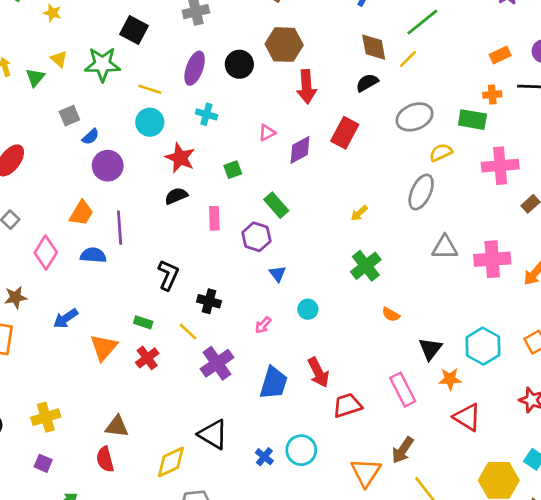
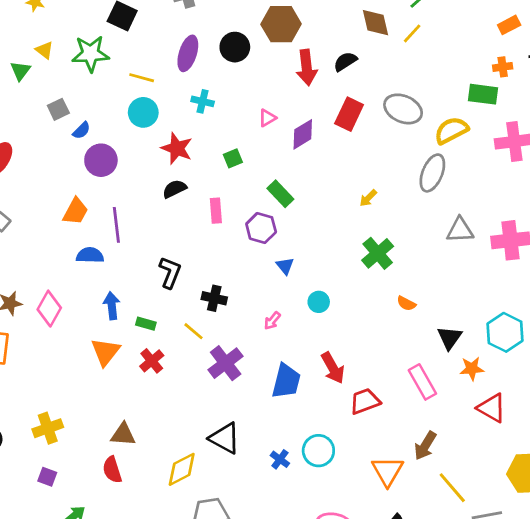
black semicircle: (367, 83) -> (345, 62), moved
gray ellipse: (415, 117) -> (403, 109), moved, turned 48
yellow semicircle: (441, 152) -> (451, 130), size x1.4
pink diamond: (46, 253) -> (49, 309), moved
blue arrow: (66, 318) -> (112, 306), moved, turned 120

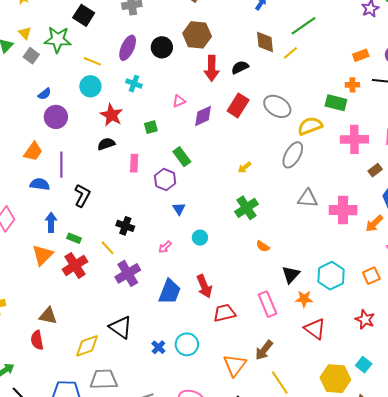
gray square: (58, 109) -> (31, 56), moved, turned -35
black L-shape: (170, 272) -> (82, 195), moved
red cross: (152, 361) -> (75, 265), size x1.4

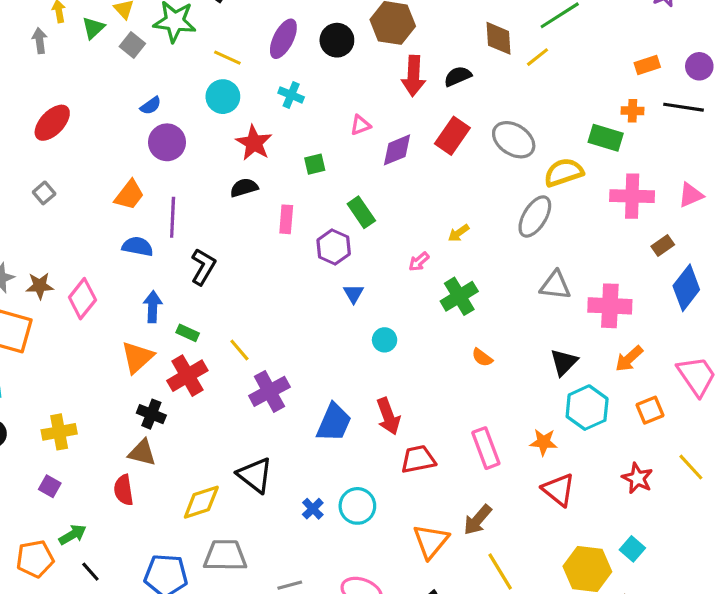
orange arrow: (374, 223) -> (629, 359), moved
black cross: (125, 226) -> (151, 414), moved
pink arrow: (165, 247) -> (419, 262), moved
black triangle: (291, 275) -> (564, 362), moved

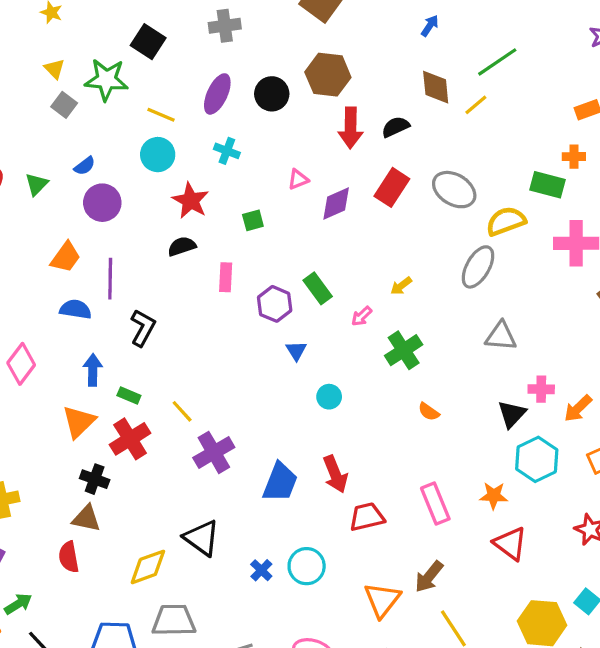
green triangle: (93, 28) -> (37, 184), moved
green rectangle: (361, 212) -> (318, 288), moved
pink cross: (610, 306) -> (541, 389), moved, size x0.6

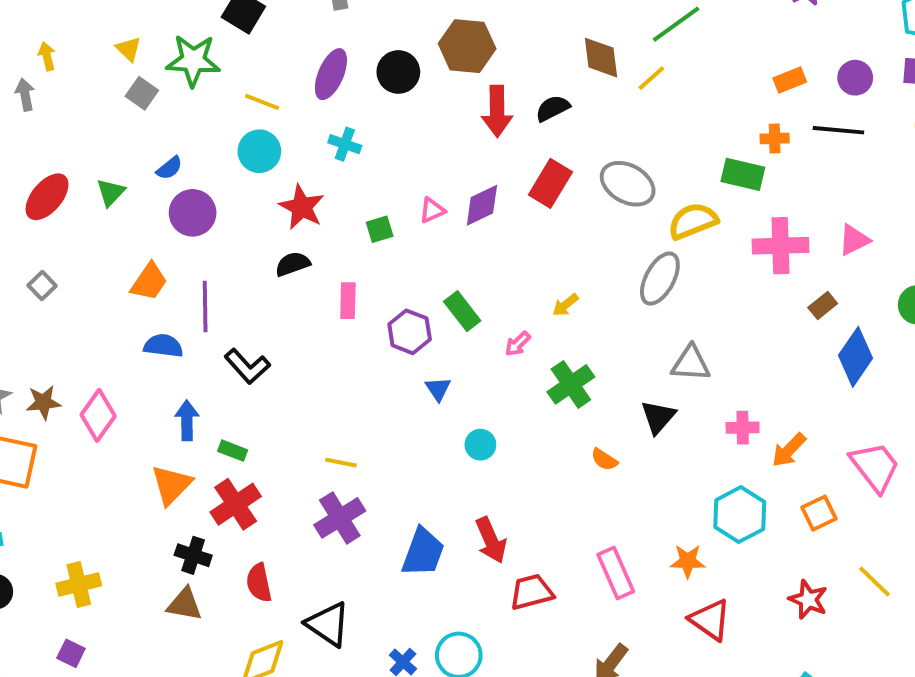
pink triangle: (298, 179) -> (432, 210), moved
black L-shape: (143, 328) -> (247, 366), turned 111
yellow line: (182, 411) -> (341, 463), moved, turned -35
black triangle: (512, 414) -> (658, 417), moved
red semicircle: (69, 557) -> (259, 583), moved

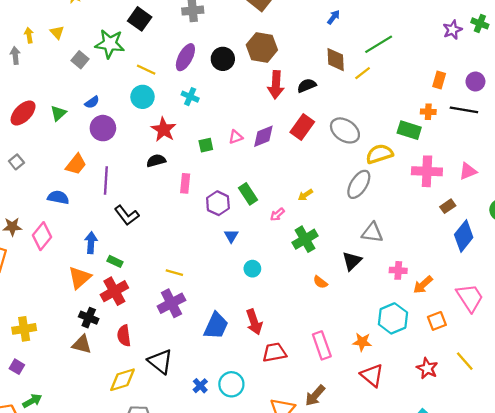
yellow triangle: (128, 49) -> (57, 32), moved
orange rectangle: (790, 80) -> (439, 80), turned -56
blue semicircle: (163, 346) -> (58, 197), moved

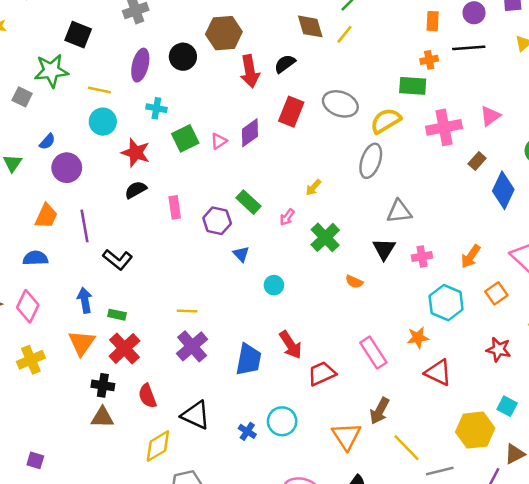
green square: (206, 145) -> (185, 138), moved, size x1.5
pink cross: (398, 270) -> (422, 256), moved
yellow cross: (24, 329) -> (31, 360), moved

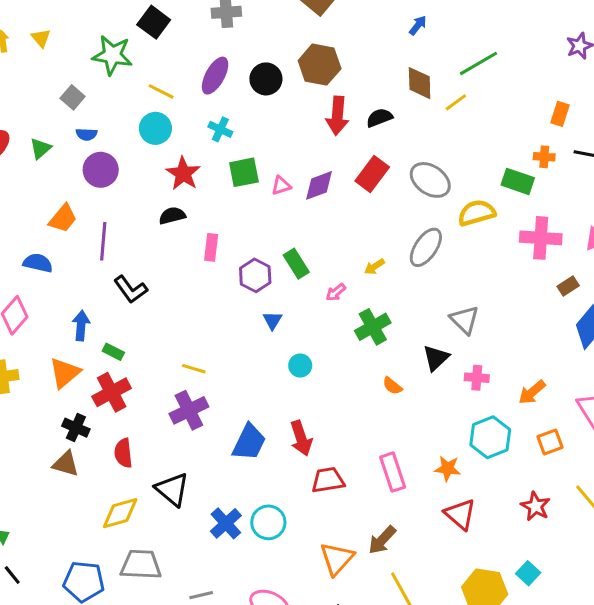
gray square: (22, 97) -> (73, 97), moved
blue semicircle: (47, 142) -> (86, 134), turned 36
gray ellipse: (371, 161) -> (426, 247), moved
gray triangle: (399, 212) -> (465, 320), turned 36
blue cross: (247, 431) -> (226, 523), size x1.5

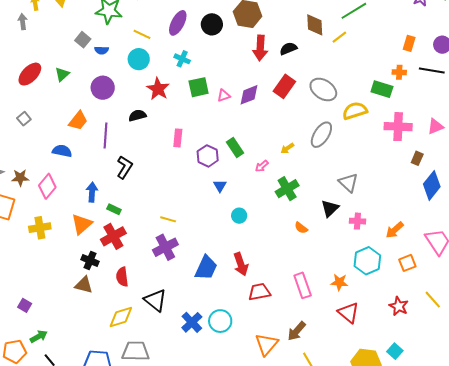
blue semicircle: (86, 134) -> (102, 50), moved
black semicircle: (172, 216) -> (137, 115), moved
brown rectangle: (568, 286) -> (417, 158), turned -32
black L-shape: (131, 289) -> (124, 167), turned -110

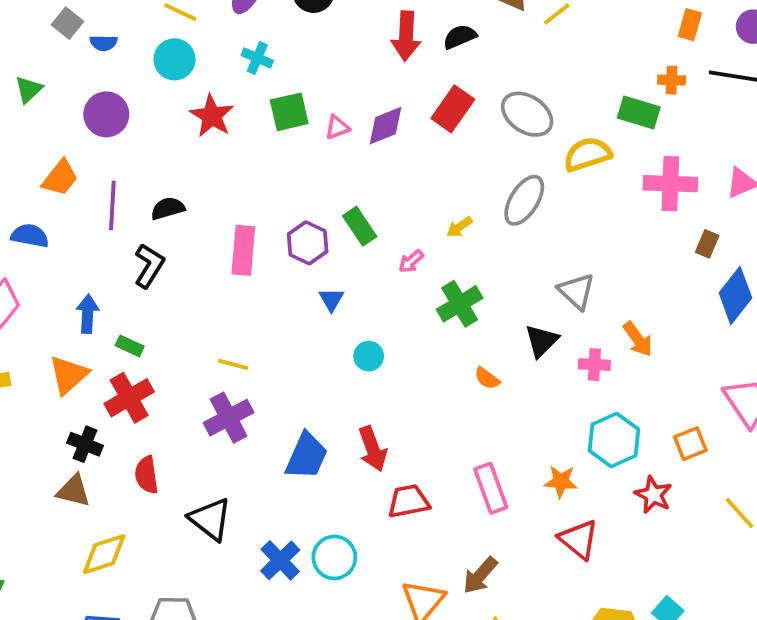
black semicircle: (137, 115) -> (168, 208), moved
pink rectangle: (178, 138) -> (243, 250), moved, size x1.4
orange arrow: (395, 230) -> (638, 339), moved, turned -84
red star: (399, 306) -> (653, 495), moved
yellow diamond: (121, 317) -> (104, 554), moved

